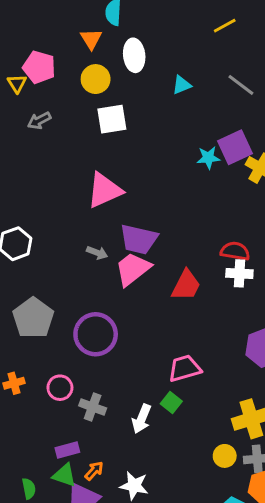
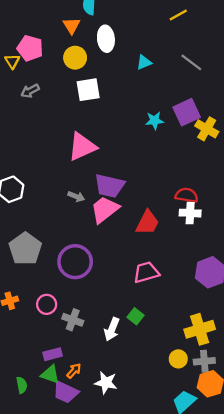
cyan star: (208, 158) -> (155, 121), moved
pink trapezoid: (185, 368) -> (146, 272), moved

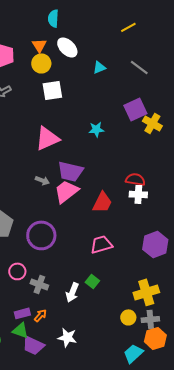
orange triangle: (72, 26) -> (39, 45), moved
white ellipse: (106, 39) -> (67, 47), turned -40
cyan star: (155, 121) -> (96, 129), moved
orange arrow: (74, 371) -> (40, 315), moved

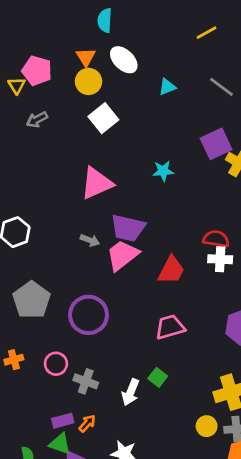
white square: (52, 90) -> (103, 118), turned -30

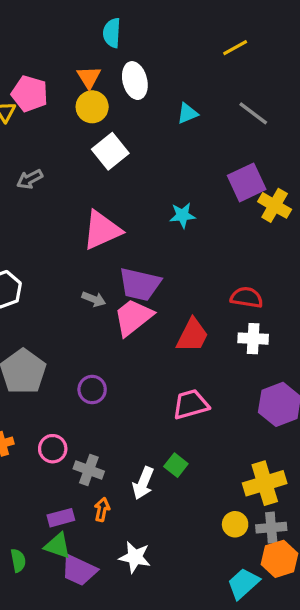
white ellipse: (124, 60) -> (135, 81), turned 32
gray arrow: (37, 119) -> (30, 179), moved
white cross: (220, 259) -> (253, 339), moved
purple circle: (89, 315) -> (92, 390), size x0.6
orange arrow: (87, 423) -> (102, 509), moved, turned -30

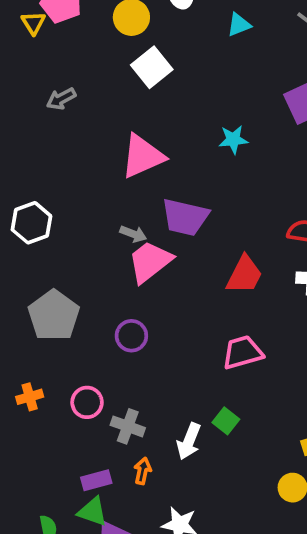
pink trapezoid: (133, 317) -> (150, 262), moved

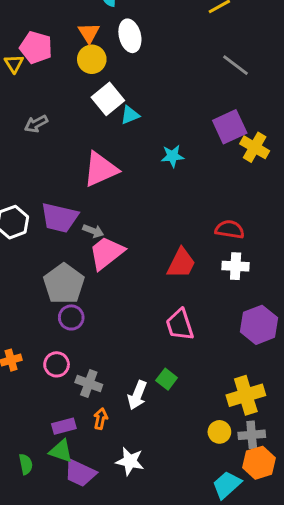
cyan triangle: (239, 25) -> (130, 115), moved
purple trapezoid: (185, 217) -> (59, 218), moved
gray pentagon: (54, 315) -> (64, 284), moved
purple circle: (131, 336) -> (71, 317), moved
pink trapezoid: (243, 352) -> (180, 325), turned -92

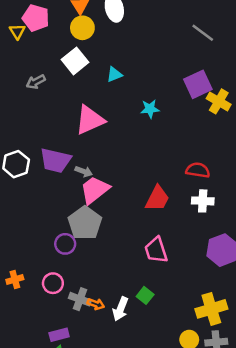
white square: (108, 99) -> (75, 61), moved
gray pentagon: (64, 284) -> (85, 223), moved
orange arrow: (101, 419) -> (96, 304), moved, turned 98

